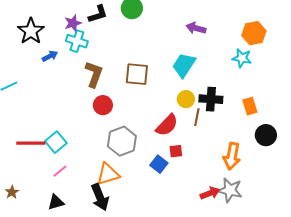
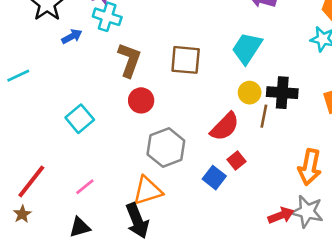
cyan square: (56, 142) -> (80, 119), moved
red line: (31, 143) -> (31, 181), moved, turned -52
red square: (176, 151) -> (236, 161), turned -32

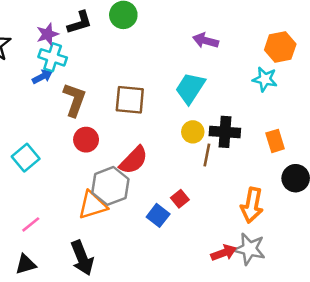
blue arrow: (72, 36) -> (42, 77), moved
red semicircle: (225, 127) -> (134, 160), moved
orange triangle: (148, 191) -> (92, 205), moved

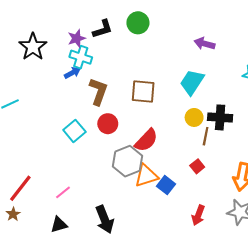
cyan square: (26, 158) -> (74, 131), moved
red square: (180, 199) -> (197, 166), moved
orange triangle: (92, 205) -> (146, 176), moved
red arrow: (224, 253) -> (198, 215), moved, turned 132

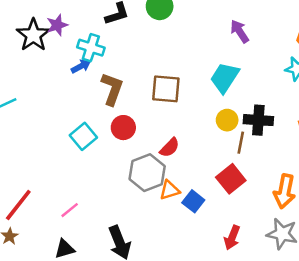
purple star: (77, 38) -> (57, 25), moved
purple arrow: (204, 44) -> (240, 31), turned 42
red semicircle: (146, 140) -> (170, 148), size x0.7
red square: (197, 166) -> (231, 179), size x1.6
orange triangle: (146, 176) -> (170, 190), size x0.7

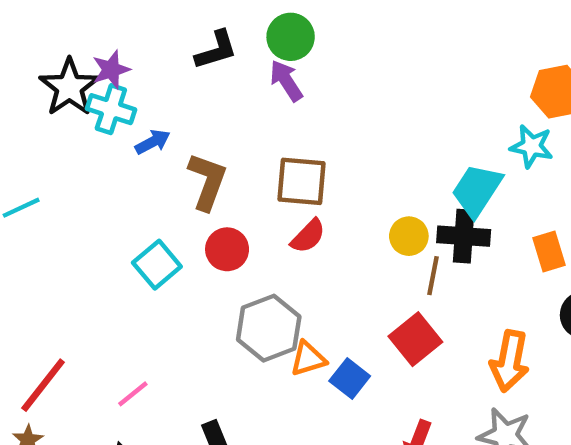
purple arrow: (240, 31) -> (286, 81), moved
cyan cross: (91, 48) -> (111, 109), moved
cyan trapezoid: (225, 78) -> (477, 190), moved
red semicircle: (170, 148) -> (308, 236), moved

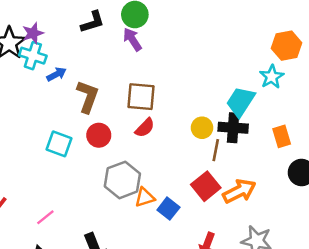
cyan star: (532, 146) -> (272, 77), turned 30
cyan square: (157, 265) -> (59, 144), turned -30
orange arrow: (510, 361) -> (239, 191), moved, turned -128

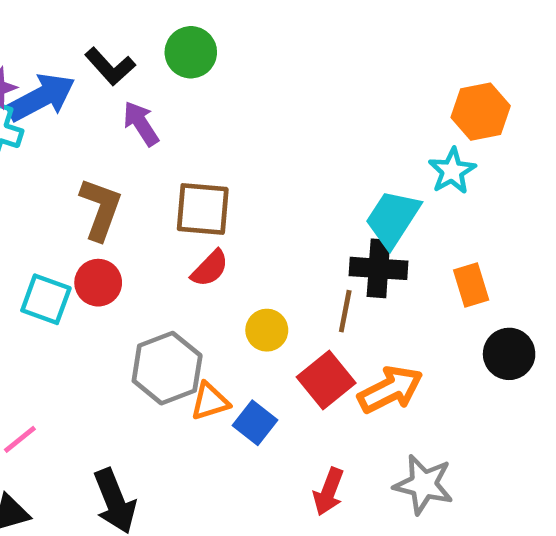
black L-shape: (93, 22) -> (110, 66), turned 65
purple arrow: (132, 39) -> (141, 123), moved
blue arrow: (56, 74) -> (41, 97), moved, size x1.8
yellow circle: (202, 128) -> (267, 330), moved
red circle: (99, 135) -> (98, 283), moved

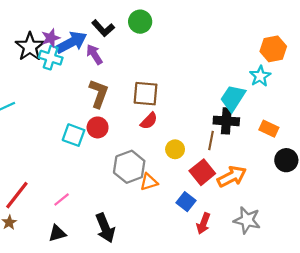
purple arrow: (141, 123) -> (94, 54), moved
orange rectangle: (471, 285) -> (269, 129), turned -48
blue square: (255, 423) -> (186, 202), moved

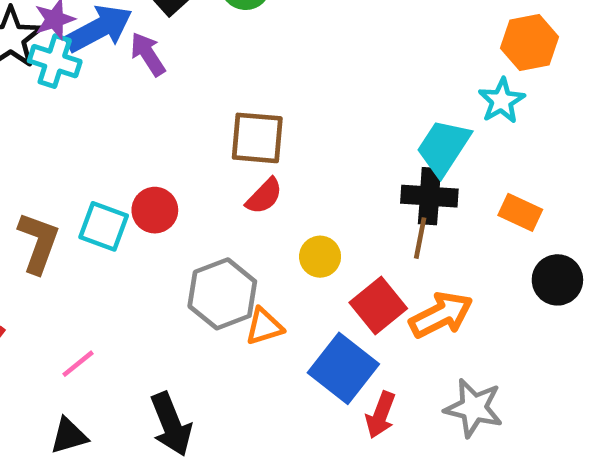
brown L-shape: (99, 94) -> (38, 243), moved
brown line: (211, 141) -> (420, 238), moved
blue square: (186, 202) -> (343, 368), size x1.6

